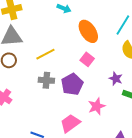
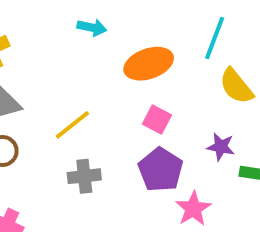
orange ellipse: (88, 31) -> (149, 64), turned -65
purple pentagon: (72, 84) -> (161, 170), moved

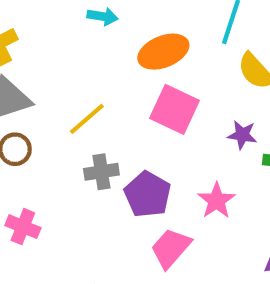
pink square: (157, 119) -> (175, 109), size x1.6
purple pentagon: (161, 170) -> (147, 194), moved

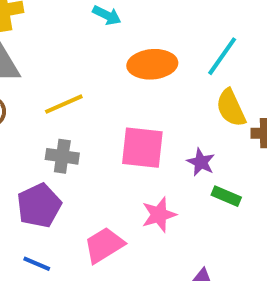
pink square: (175, 109) -> (142, 148), moved, turned -36
purple pentagon: (147, 194) -> (39, 205), moved

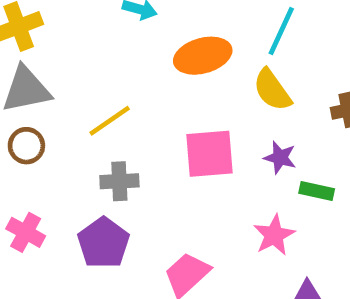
yellow semicircle: (231, 108) -> (272, 90), moved
pink star: (159, 215) -> (274, 235), moved

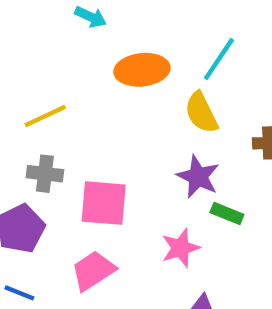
pink square: (210, 154) -> (104, 203), moved
purple star: (280, 158) -> (198, 177), size x1.4

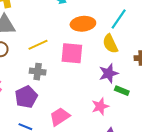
purple star: (198, 177) -> (109, 73), turned 30
pink square: (104, 203) -> (72, 53), moved

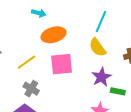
orange ellipse: (83, 24) -> (54, 35), moved
gray cross: (38, 72) -> (31, 89), turned 35

